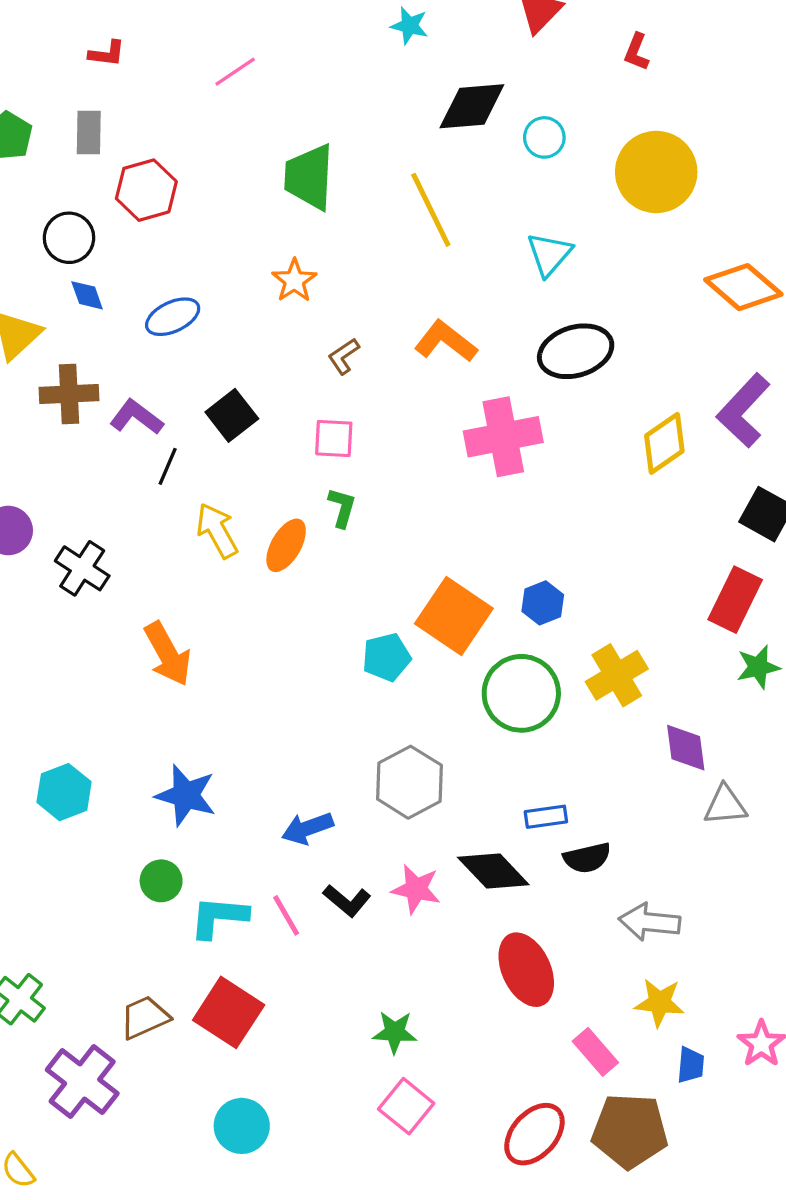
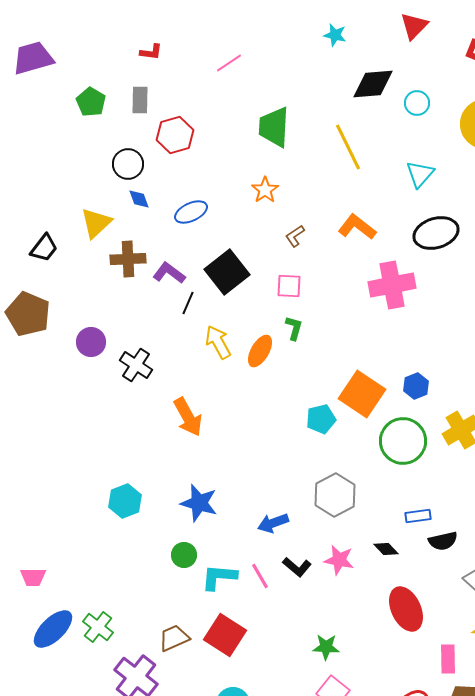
black square: (232, 415) -> (227, 272), size x1.4
black diamond: (493, 871) -> (386, 549), size x0.6
pink rectangle: (595, 1052) -> (448, 659), turned 40

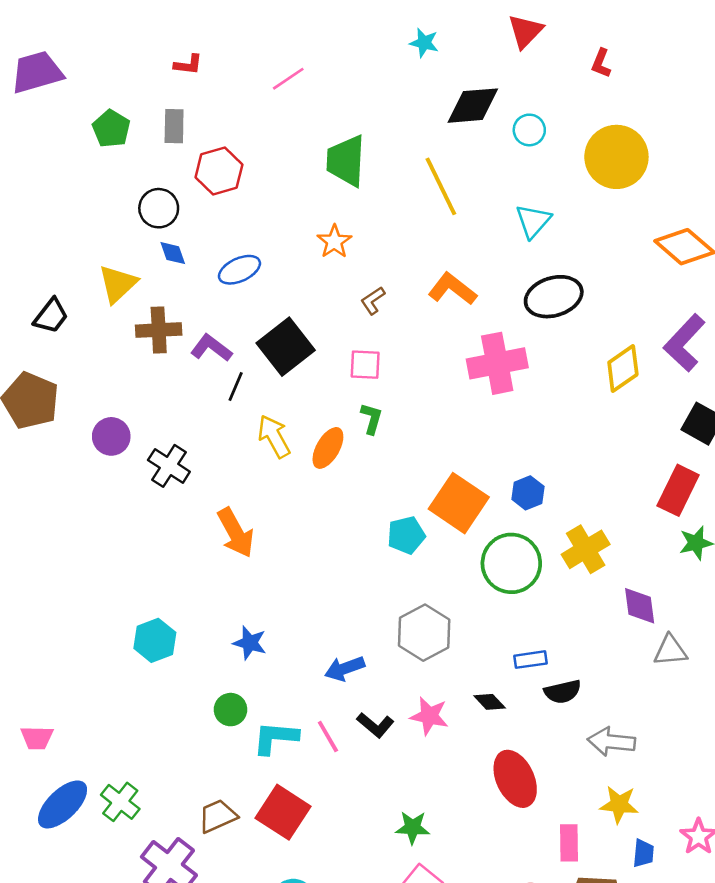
blue star: (199, 503) -> (250, 643), size x0.7

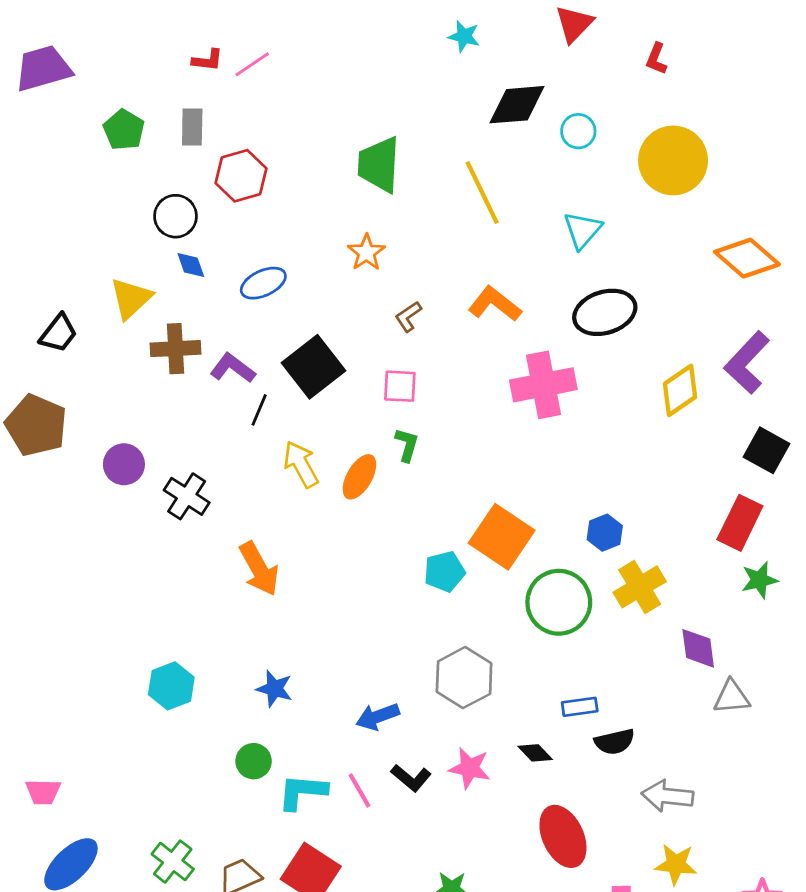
pink line: (288, 79) -> (252, 64), moved
blue hexagon: (528, 493) -> (605, 533), moved
green cross: (120, 802) -> (173, 862), moved

